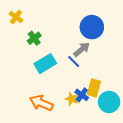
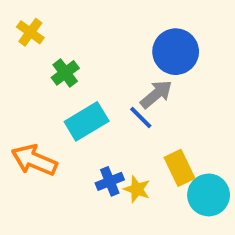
yellow rectangle: (94, 88) -> (179, 168), turned -42
blue cross: (82, 95) -> (110, 181), moved, turned 32
orange arrow: (41, 103) -> (34, 160), moved

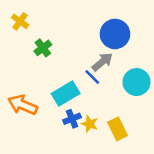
cyan rectangle: (87, 121) -> (66, 93), moved
yellow rectangle: (179, 168) -> (118, 129), moved
cyan circle: (209, 195) -> (136, 82), moved

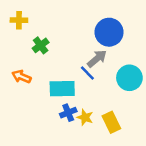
yellow cross: (20, 21) -> (19, 20), turned -35
cyan rectangle: (66, 93) -> (62, 89), turned 30
orange arrow: (23, 105) -> (21, 77), moved, size x0.7

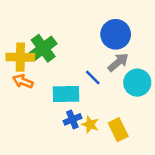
yellow cross: (19, 20) -> (20, 57), moved, size x1.5
green cross: (41, 45) -> (43, 48), size x1.5
gray arrow: (97, 59) -> (118, 62), moved

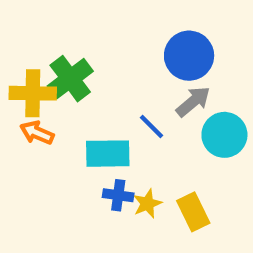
blue cross: (72, 119) -> (118, 195), turned 30
yellow star: (90, 125) -> (147, 204), turned 30

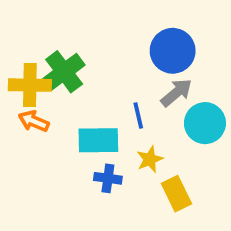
blue line: (152, 126) -> (138, 116), turned 32
yellow star: (147, 204) -> (150, 159), moved

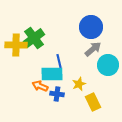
blue line: (138, 116) -> (59, 61), moved
orange arrow: (34, 121) -> (40, 86), moved

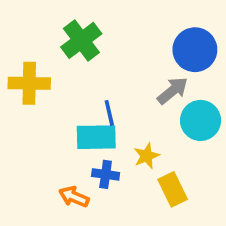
blue circle: (91, 27) -> (195, 50), moved
green cross: (34, 38) -> (81, 40), moved
orange arrow: (40, 86) -> (74, 197), moved

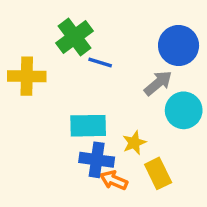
blue line: (109, 113) -> (100, 63), moved, turned -60
blue cross: (106, 174) -> (97, 160), size x1.4
orange arrow: (74, 197) -> (114, 180), moved

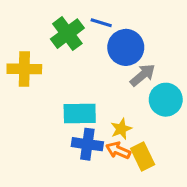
blue circle: (179, 46) -> (126, 47), moved
blue line: (100, 63) -> (101, 23), moved
orange arrow: (114, 180) -> (118, 150), moved

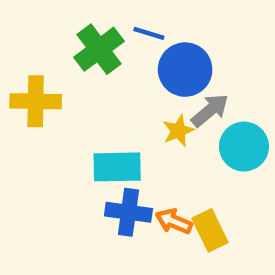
yellow star: (121, 129) -> (178, 131), moved

